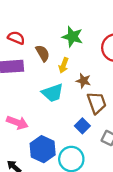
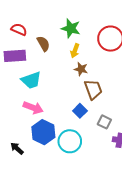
yellow arrow: (64, 65) -> (75, 51), moved
cyan trapezoid: (53, 93) -> (31, 80), moved
pink arrow: (17, 123) -> (33, 108), moved

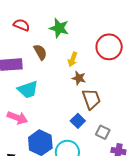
green star: (71, 28) -> (59, 28), moved
red semicircle: (19, 29) -> (22, 25), moved
pink arrow: (33, 108) -> (17, 118), moved

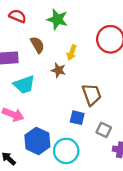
brown star: (79, 78) -> (58, 70), moved
blue square: (78, 121) -> (77, 118), turned -32

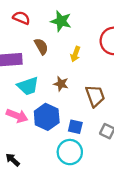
brown star: (58, 70) -> (61, 84), moved
blue square: (77, 118) -> (75, 127), moved
blue hexagon: (37, 141) -> (47, 117), moved

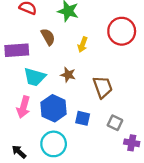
cyan trapezoid: (28, 86) -> (35, 77), turned 35
pink arrow: (17, 116) -> (23, 107), turned 85
cyan circle: (70, 152) -> (54, 144), moved

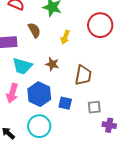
brown trapezoid: (103, 87) -> (83, 75), turned 30
gray square: (115, 123) -> (94, 107), turned -32

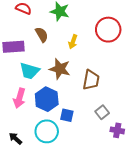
brown star: (52, 64) -> (60, 69), size x1.5
blue square: (65, 103) -> (67, 115), moved
gray square: (94, 107) -> (102, 112), turned -32

